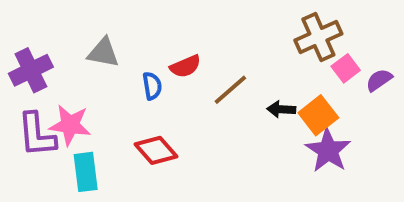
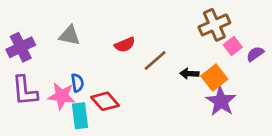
blue semicircle: (152, 86) -> (77, 83), moved
pink star: (70, 125) -> (62, 96), moved
cyan rectangle: (86, 172) -> (80, 116), moved

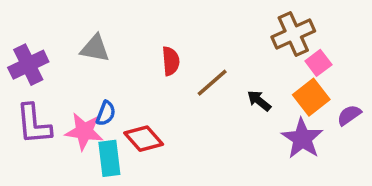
red semicircle: (125, 45) -> (171, 61), turned -72
purple semicircle: (255, 54) -> (349, 115), moved
black arrow: (189, 74) -> (259, 101), turned 36
orange square: (214, 78) -> (311, 97), moved
blue semicircle: (77, 83) -> (106, 113), turned 30

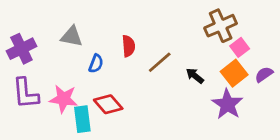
blue semicircle: (106, 113) -> (96, 64), moved
purple semicircle: (349, 115) -> (264, 74), moved

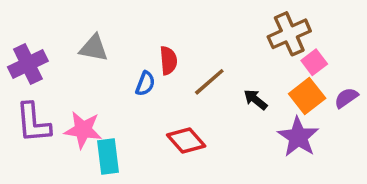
blue semicircle: (96, 64) -> (145, 84), moved
red diamond: (108, 104) -> (186, 140), moved

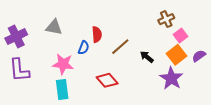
brown cross: (289, 34) -> (166, 19), size x0.7
pink star: (83, 130) -> (63, 64), moved

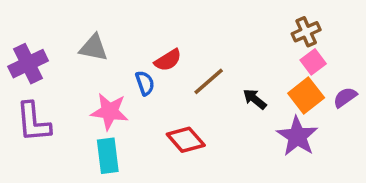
brown cross: (166, 19) -> (306, 32), moved
red semicircle: (97, 34) -> (168, 60), turned 63
blue semicircle: (84, 48) -> (145, 83), turned -40

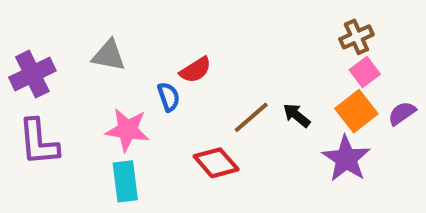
brown line: (209, 81) -> (251, 117), moved

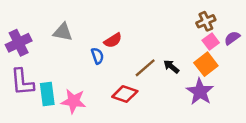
purple semicircle: (402, 113) -> (232, 38), moved
pink star: (127, 130) -> (73, 101), moved
red diamond: (216, 163) -> (125, 94), turned -30
cyan rectangle: (125, 181) -> (47, 94), moved

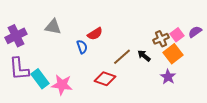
brown cross: (206, 21) -> (161, 39), moved
purple star: (200, 92) -> (168, 77), size x0.7
cyan rectangle: (47, 94) -> (40, 79), turned -30

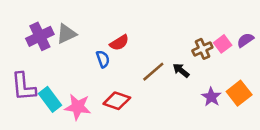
gray triangle: (53, 27) -> (66, 34), turned -36
purple cross: (16, 36) -> (40, 36), moved
orange square: (173, 54) -> (239, 93), moved
red diamond: (105, 79) -> (117, 101), moved

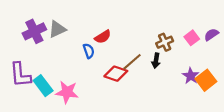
brown cross: (202, 49) -> (165, 42), moved
black arrow: (181, 70) -> (156, 61), turned -120
purple star: (211, 97) -> (191, 76), moved
red diamond: (117, 101) -> (116, 74), moved

